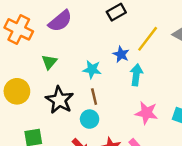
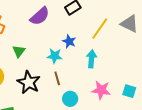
purple semicircle: (60, 21) -> (40, 16), moved
blue star: (121, 54) -> (69, 41), moved
cyan circle: (90, 119) -> (70, 99), moved

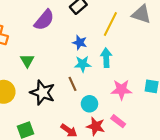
cyan star: (55, 56) -> (83, 64), moved

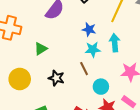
green triangle: (27, 61) -> (41, 49), turned 32
black star: (43, 93) -> (56, 78), size x0.7

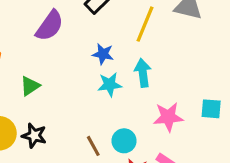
brown line: (84, 69) -> (93, 146), moved
black star: (56, 78) -> (34, 136), moved

